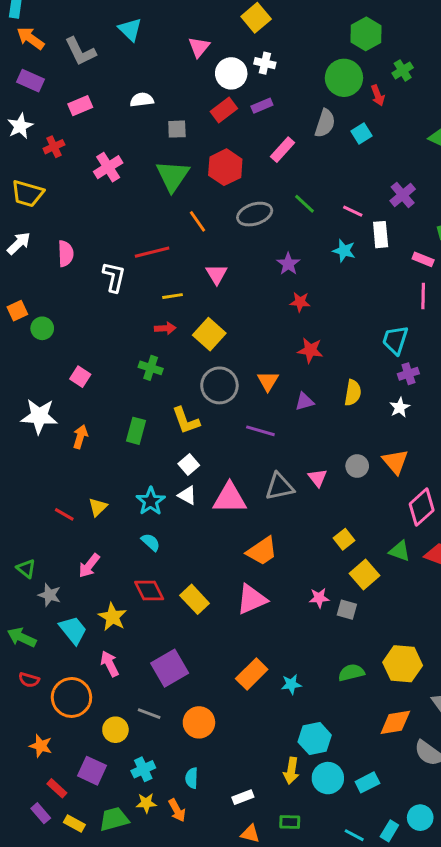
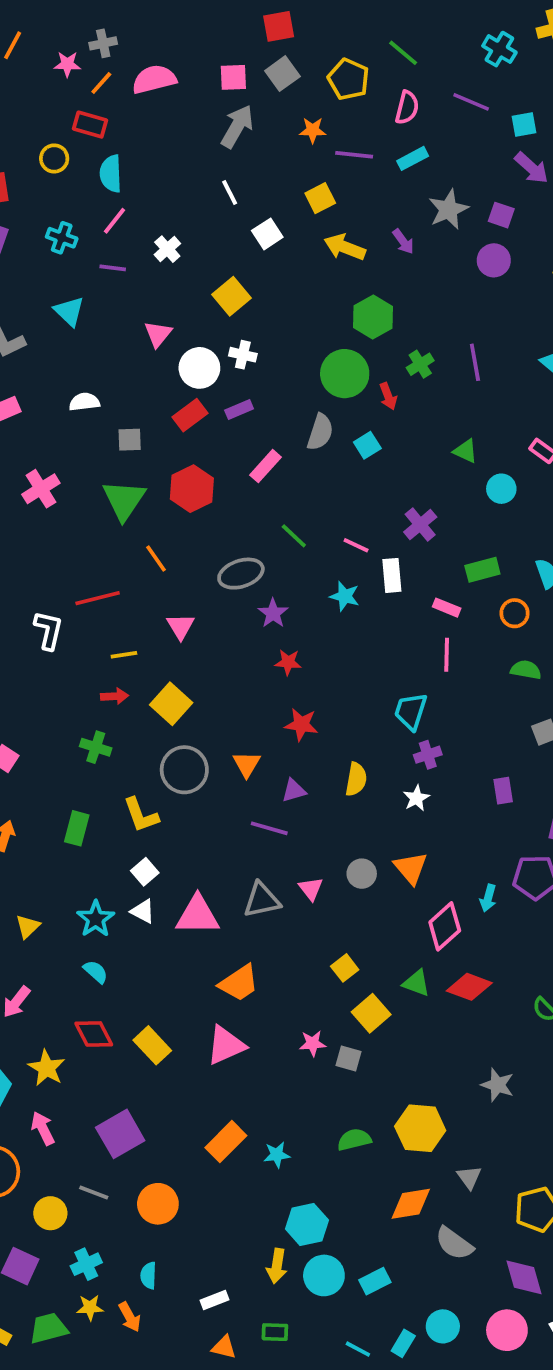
gray ellipse: (255, 214) -> (241, 574), moved
purple line: (260, 431) -> (269, 828), moved

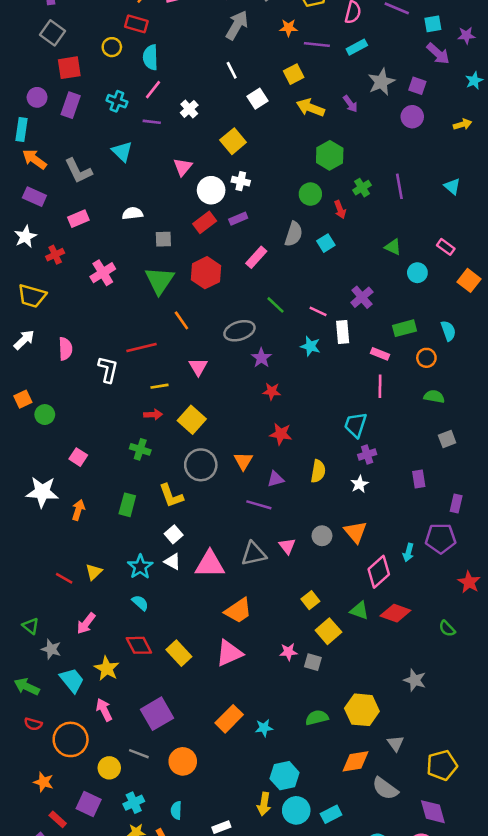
green circle: (345, 374) -> (310, 194), size x0.7

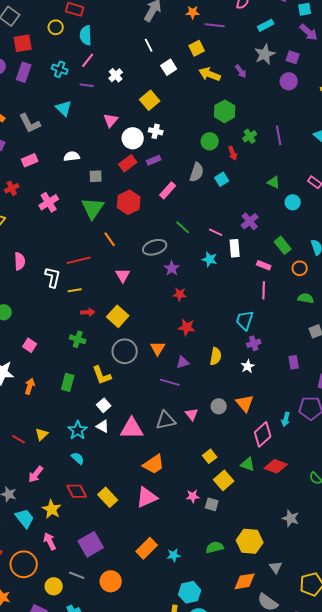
cyan rectangle: (357, 47) -> (266, 25), moved
green rectangle: (405, 328) -> (283, 245), turned 66
yellow line: (160, 386) -> (75, 290), moved

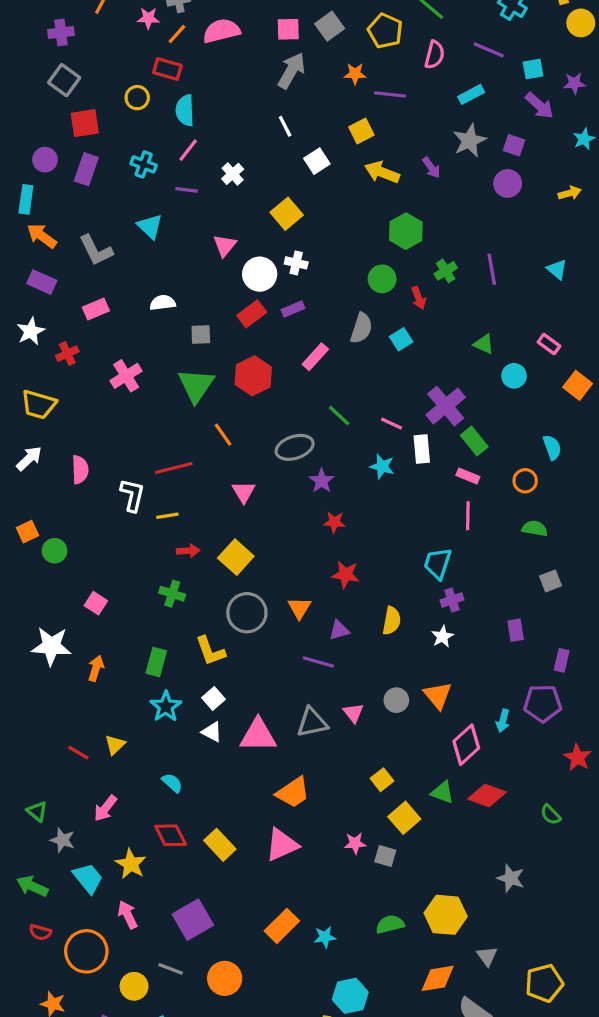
purple cross: (250, 221) -> (446, 406), size x1.4
green rectangle: (283, 245) -> (474, 441), moved
cyan star: (78, 430) -> (166, 707), moved

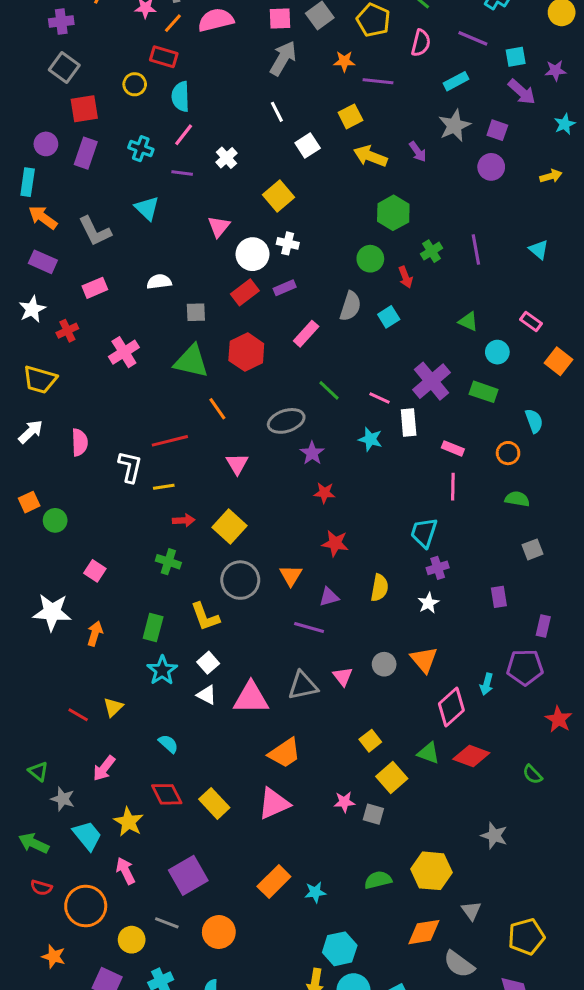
green triangle: (196, 385) -> (191, 361), turned -51
green rectangle: (474, 441) -> (484, 392), moved, turned -32

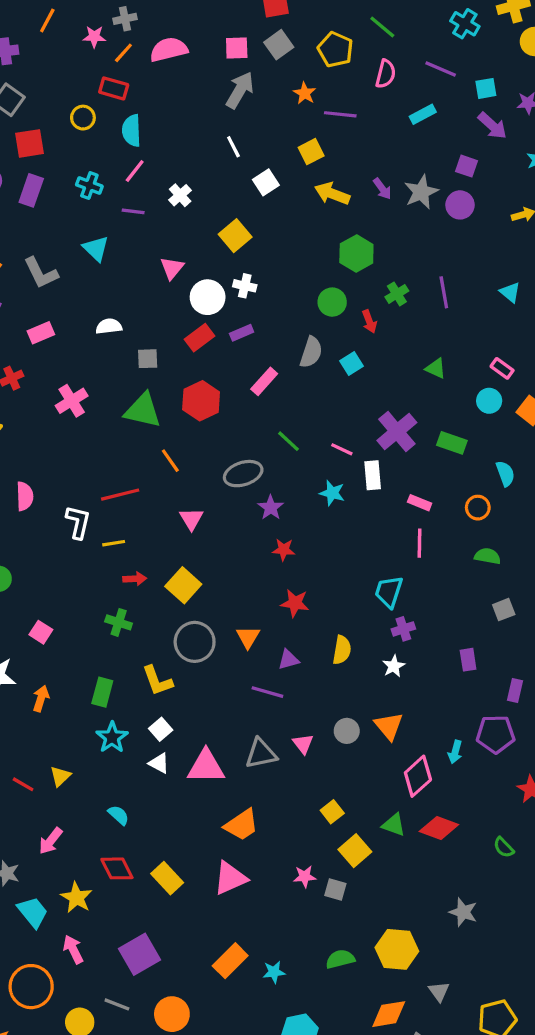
orange star: (344, 61) -> (305, 93), turned 30
gray star: (454, 126) -> (421, 192), moved
cyan circle: (497, 352) -> (489, 401), moved

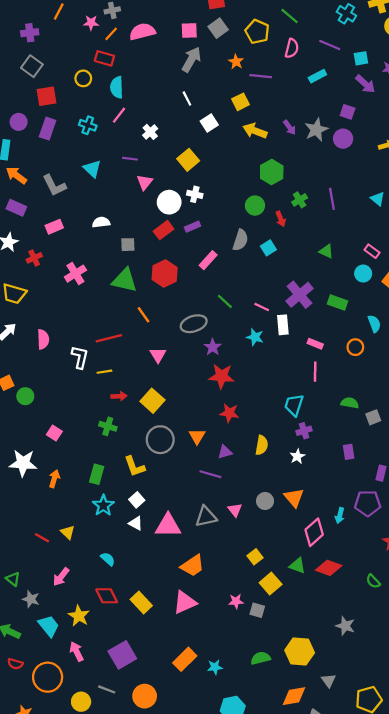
purple line: (133, 211) -> (130, 159), moved
red star: (284, 550) -> (222, 376), size x1.6
green semicircle: (488, 556) -> (350, 403), moved
yellow triangle: (60, 776) -> (68, 532), turned -32

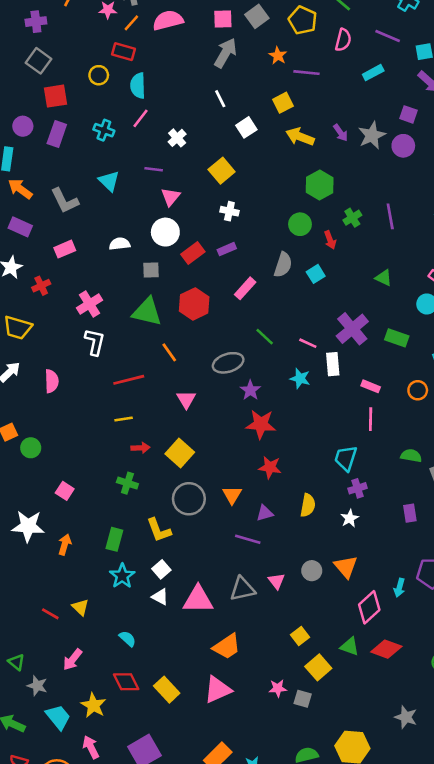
white circle: (169, 202) -> (165, 232), moved
white L-shape: (80, 357) -> (95, 342), moved

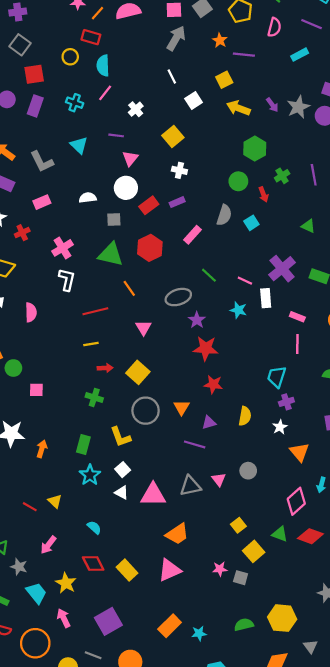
pink square: (65, 491) -> (36, 390), moved, turned -32
orange triangle: (346, 567) -> (300, 452), moved

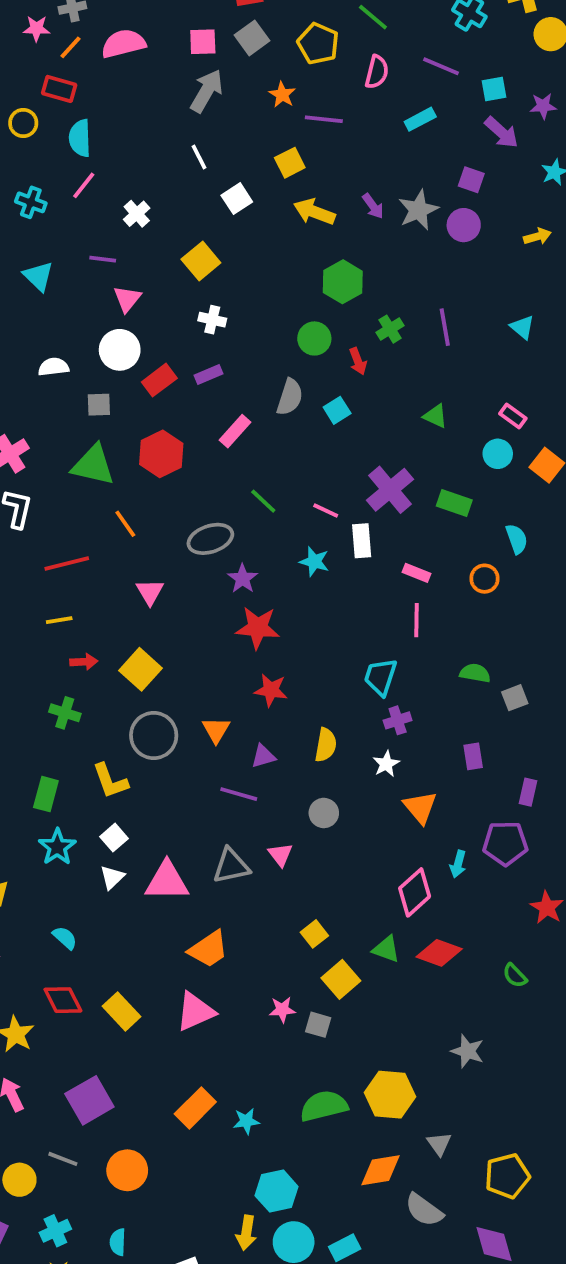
gray circle: (248, 471) -> (324, 813), moved
white triangle: (122, 493) -> (112, 877), turned 48
green semicircle: (244, 625) -> (324, 1106), size x1.4

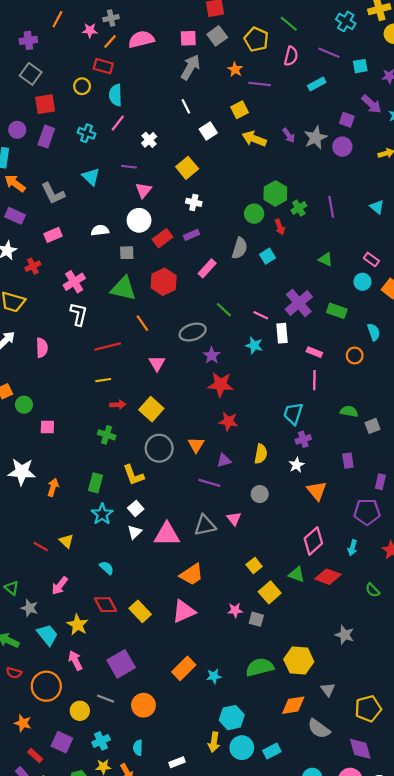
purple arrow: (502, 132) -> (371, 104), moved
green hexagon: (343, 282) -> (275, 193), moved
cyan arrow: (458, 864) -> (352, 548), moved

